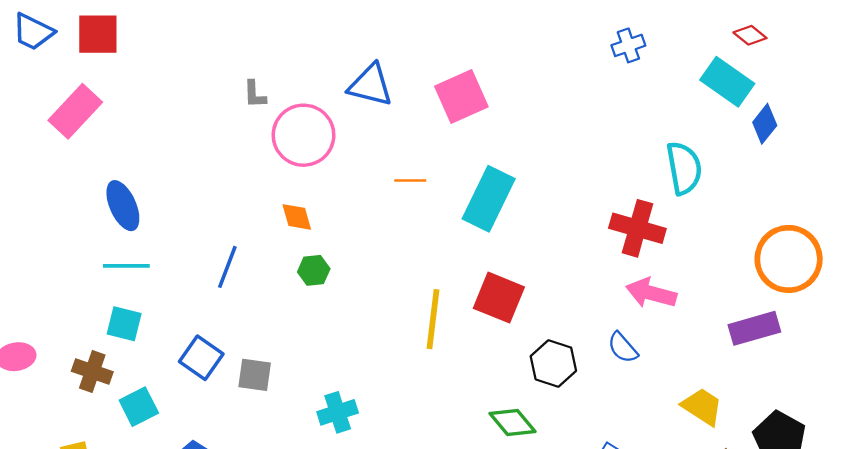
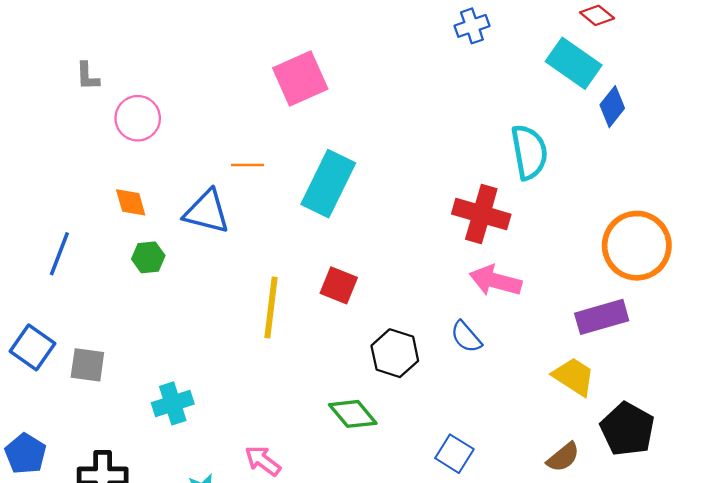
blue triangle: (371, 85) -> (207, 212), moved
pink circle: (304, 135) -> (138, 118), size x0.7
red square: (499, 298) -> (339, 285), size x0.7
yellow trapezoid: (702, 407) -> (574, 377), moved

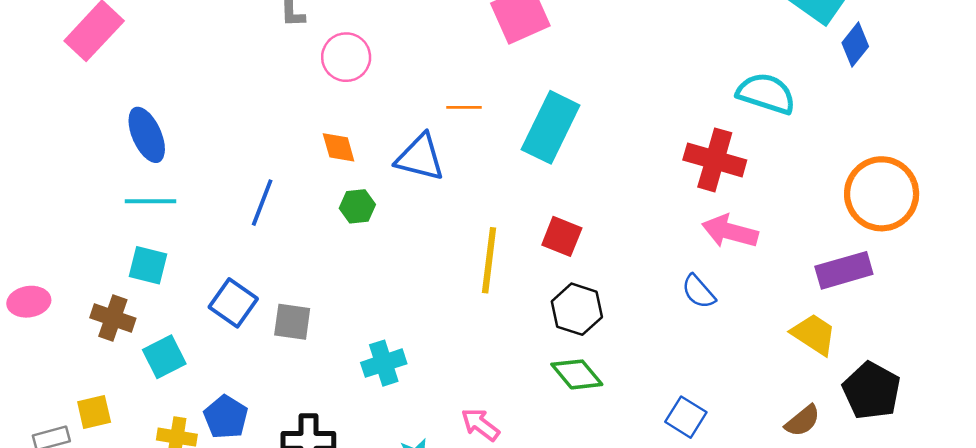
cyan semicircle: (529, 152) -> (766, 93), turned -62
black hexagon: (395, 353) -> (577, 309), moved

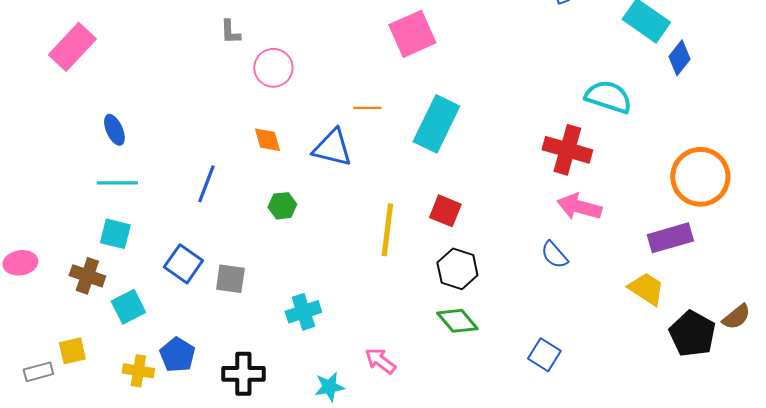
blue ellipse: (147, 135) -> (114, 130), size x0.7
green hexagon: (357, 206) -> (282, 206), moved
brown semicircle: (803, 421) -> (736, 317), moved

